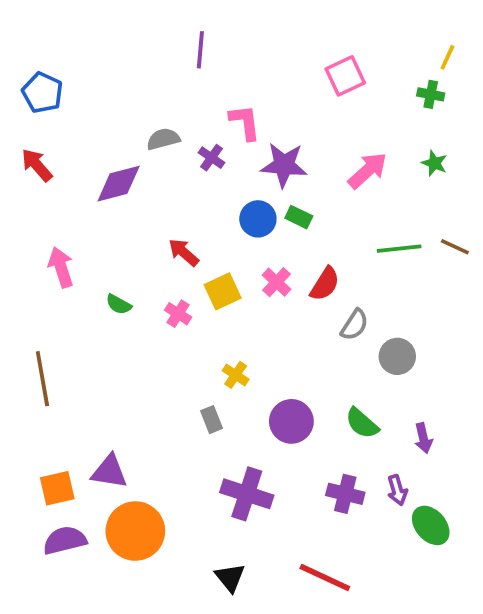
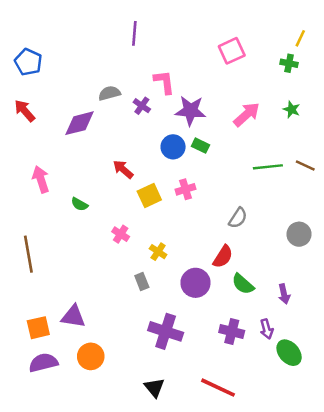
pink cross: (277, 282) -> (186, 189), turned 30
red semicircle: (325, 284) -> (223, 257), moved
pink cross: (178, 314) -> (121, 234), moved
gray circle: (397, 356) -> (299, 234), moved
orange circle: (135, 531) -> (91, 356), size x0.7

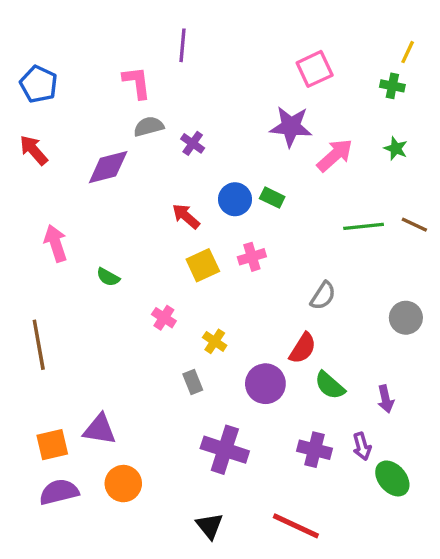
pink L-shape: (164, 82) -> (137, 82), moved
purple star: (190, 111) -> (291, 126), moved
red arrow: (123, 169) -> (186, 216), moved

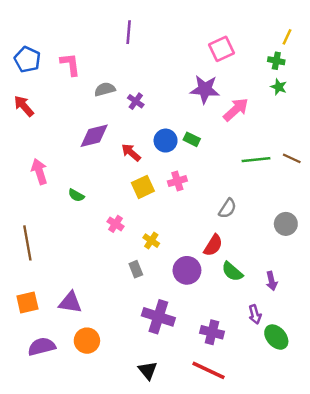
pink L-shape: (137, 82) -> (70, 64), moved
green star: (396, 148) -> (279, 87), moved
purple diamond: (108, 167) -> (94, 136), moved
orange square: (52, 445) -> (27, 302), moved
purple cross: (315, 450) -> (212, 332), moved

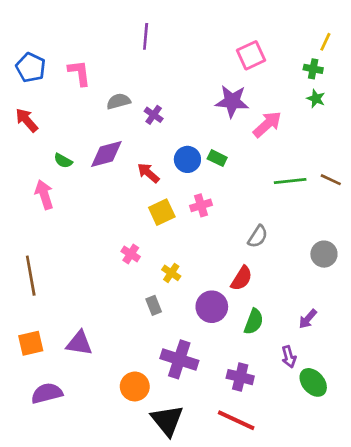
green semicircle: (76, 195) -> (63, 161), moved
green semicircle: (232, 272) -> (254, 322), moved, turned -110
purple arrow: (272, 281) -> (308, 319), turned 54
orange circle: (87, 341) -> (135, 386), moved
black triangle: (148, 370) -> (167, 420), size x1.5

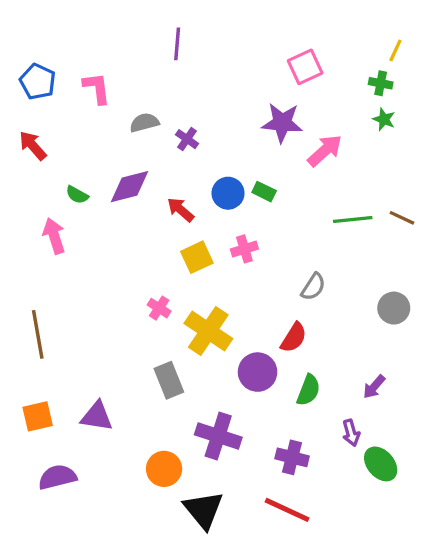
yellow cross: (171, 273) -> (208, 331), size x2.0
gray rectangle: (154, 305) -> (169, 380), moved, size x1.5

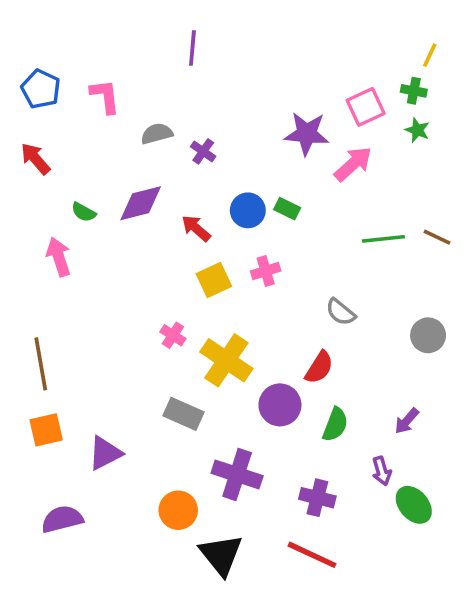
pink square: (305, 67) -> (366, 107), moved
gray semicircle: (313, 287) -> (341, 312), turned 96
gray rectangle: (169, 380) -> (184, 414), turned -44
orange square: (38, 416) -> (46, 430), moved
purple triangle: (97, 416) -> (105, 453), turned -36

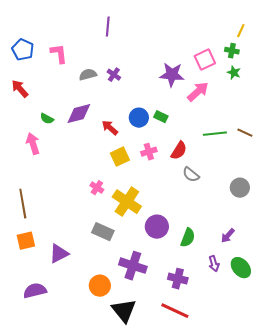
purple cross: (203, 151) -> (114, 75), moved
red semicircle: (319, 367) -> (179, 151), moved
green ellipse: (414, 505) -> (241, 268), moved

